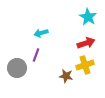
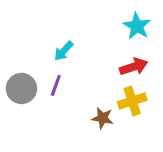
cyan arrow: (41, 33) -> (64, 51), turned -32
gray circle: (17, 68) -> (21, 88), moved

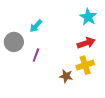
cyan arrow: (64, 51) -> (36, 26), moved
gray circle: (21, 88) -> (14, 42), moved

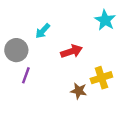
red arrow: (86, 43) -> (71, 51), moved
purple line: (36, 55) -> (26, 75), moved

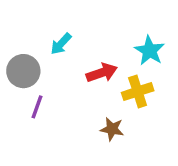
cyan star: (105, 20) -> (150, 51), moved
yellow cross: (101, 78) -> (138, 92), moved

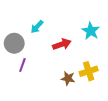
yellow cross: (138, 92) -> (89, 71), moved

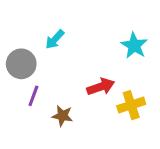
red arrow: (62, 44) -> (101, 87), moved
brown star: (68, 78) -> (62, 116), moved

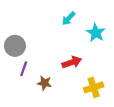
cyan arrow: (55, 39) -> (68, 19), moved
yellow cross: (131, 105) -> (94, 87), moved

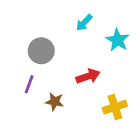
gray circle: (15, 46) -> (41, 51), moved

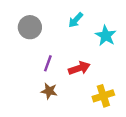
gray circle: (41, 51) -> (30, 27), moved
purple line: (29, 84) -> (48, 63), moved

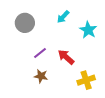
purple line: (48, 63) -> (40, 53), turned 32
red arrow: (79, 68) -> (66, 57), turned -120

